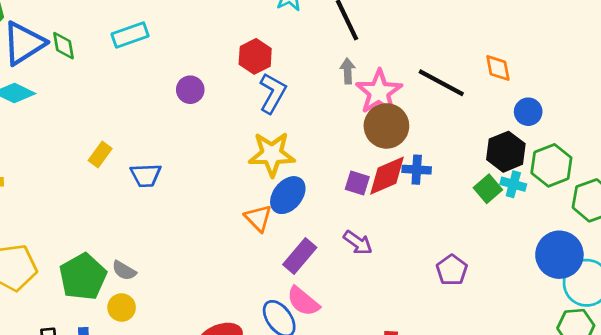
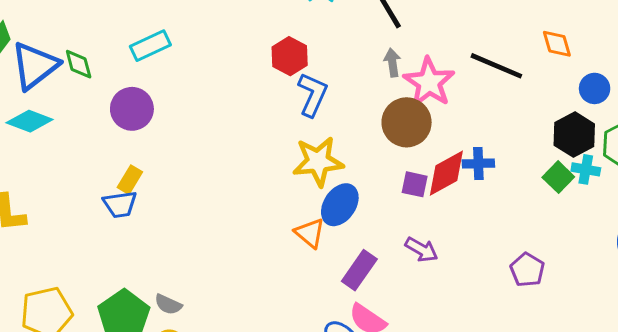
purple circle: (190, 90) -> (132, 109), moved, size x1.4
brown circle: (386, 126) -> (407, 122), moved
blue trapezoid: (146, 175) -> (120, 204), moved

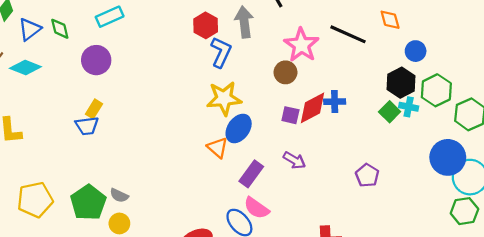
gray arrow: (392, 63) -> (244, 22), moved, size x1.6
blue triangle: (35, 66) -> (30, 29), size x0.7
brown circle: (407, 122) -> (285, 72), size x0.7

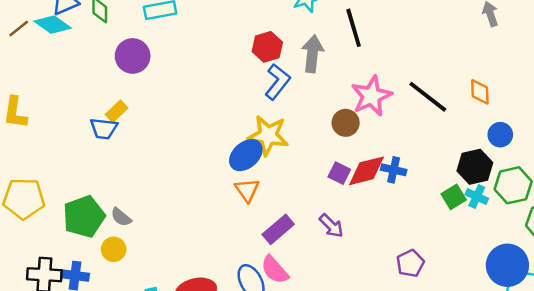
cyan diamond: (25, 67) -> (53, 25), moved
blue ellipse: (239, 128) -> (246, 155), moved

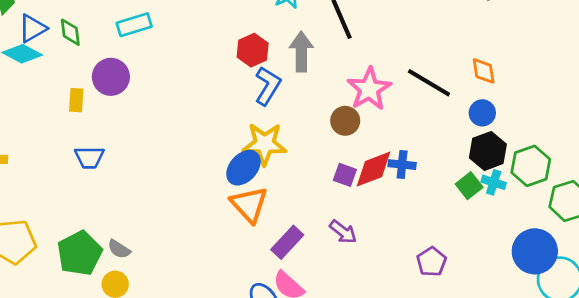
yellow rectangle: (117, 111) -> (76, 100), moved, turned -35
blue circle: (500, 135) -> (482, 113), moved
orange triangle: (247, 190) -> (249, 204), size x1.4

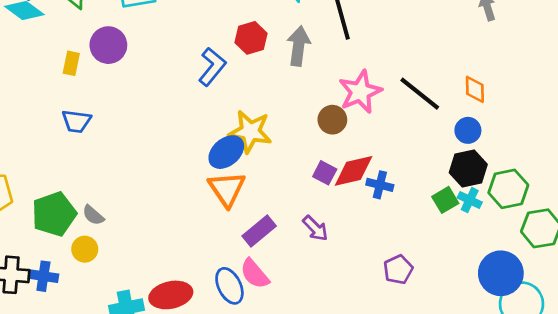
blue L-shape: (268, 86) -> (212, 67), moved
blue cross: (402, 165) -> (380, 185), moved

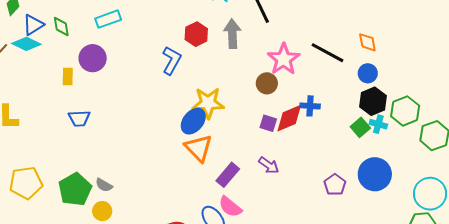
blue cross: (380, 185) -> (310, 106), moved
blue circle: (501, 273) -> (375, 174), moved

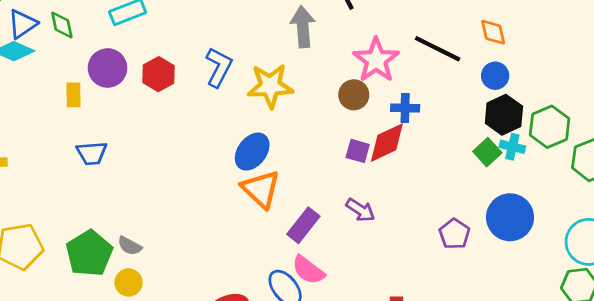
red hexagon: (196, 34) -> (159, 74), moved
yellow star: (208, 103) -> (270, 86), moved
blue cross: (310, 106) -> (405, 108), moved

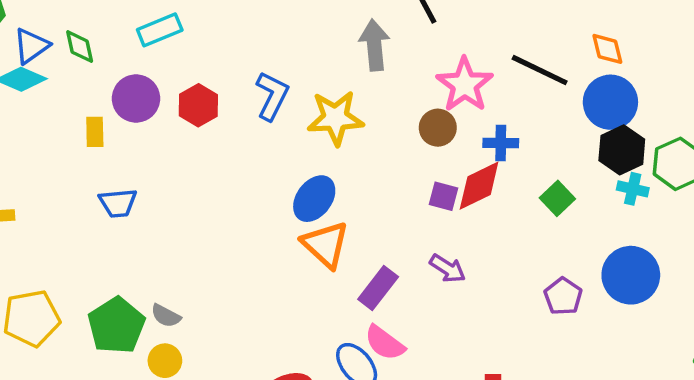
blue circle: (495, 76) -> (610, 102), size x1.6
green square: (487, 152) -> (557, 198), moved

